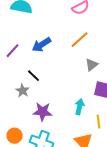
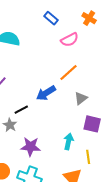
blue arrow: (42, 45) -> (46, 93), moved
black line: (34, 76) -> (21, 110), turned -72

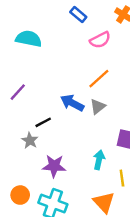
blue arrow: (46, 93) -> (72, 103), turned 60
gray triangle: (81, 98) -> (98, 107), moved

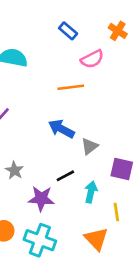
orange line: (99, 79) -> (71, 87), moved, turned 35
gray triangle: (98, 107) -> (90, 146), moved
black line: (43, 122) -> (65, 176), moved

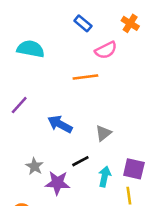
blue arrow: (61, 129) -> (60, 124), moved
purple square: (122, 169) -> (134, 169), moved
gray star: (14, 170) -> (34, 166), moved

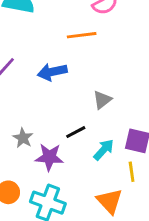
blue arrow: (60, 124) -> (52, 72), moved, turned -40
cyan arrow: (105, 176) -> (104, 150), turned 30

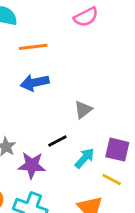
orange line: (82, 35) -> (33, 47), moved
yellow line: (132, 172) -> (112, 180), turned -54

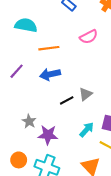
pink semicircle: (86, 17) -> (89, 37), moved
black line: (57, 141) -> (67, 100), moved

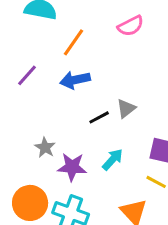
orange line: (49, 48) -> (74, 42), turned -48
cyan arrow: (87, 130) -> (113, 159), moved
orange circle: (19, 160) -> (30, 203), size x1.5

